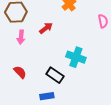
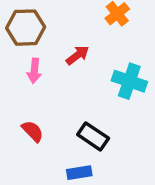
cyan cross: (76, 57) -> (129, 81), moved

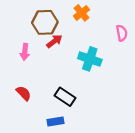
brown hexagon: (26, 28) -> (45, 22), moved

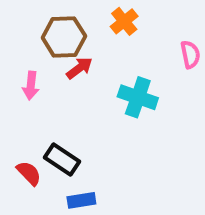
red semicircle: (24, 93) -> (29, 173), moved
black rectangle: (65, 97) -> (62, 160), moved

